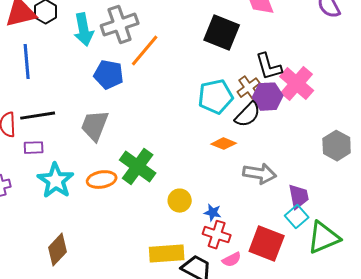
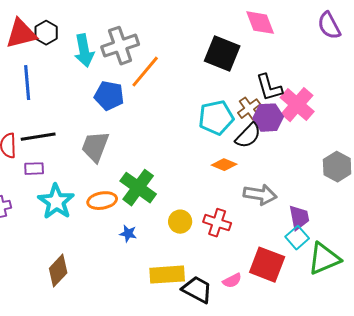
blue star: (213, 213) -> (128, 234), moved
red cross: (217, 235) -> (217, 223), moved

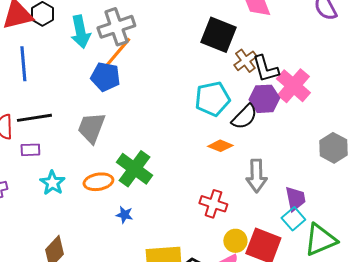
orange line: (145, 72) -> (117, 53), moved
brown cross: (249, 109) -> (245, 61), moved
gray arrow: (260, 195) -> (256, 176), turned 80
cyan star: (56, 202) -> (52, 183), size x0.7
yellow circle: (180, 222) -> (235, 241), moved

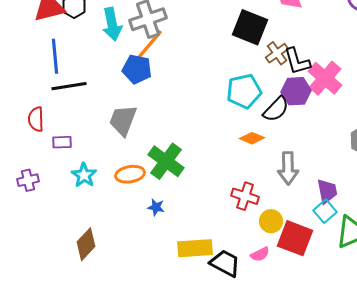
black line: (34, 118) -> (69, 86), moved
yellow circle: (235, 241) -> (271, 221), moved

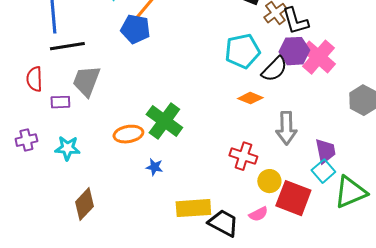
pink cross: (325, 78) -> (318, 57), moved
gray trapezoid: (123, 120) -> (86, 81), moved
cyan star: (84, 175) -> (67, 148), moved, turned -30

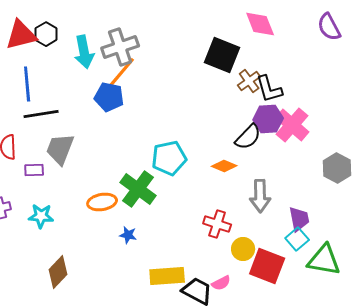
cyan pentagon: (242, 51) -> (169, 158), moved
green triangle: (350, 192) -> (324, 260), turned 33
pink semicircle: (258, 214) -> (221, 283), moved

